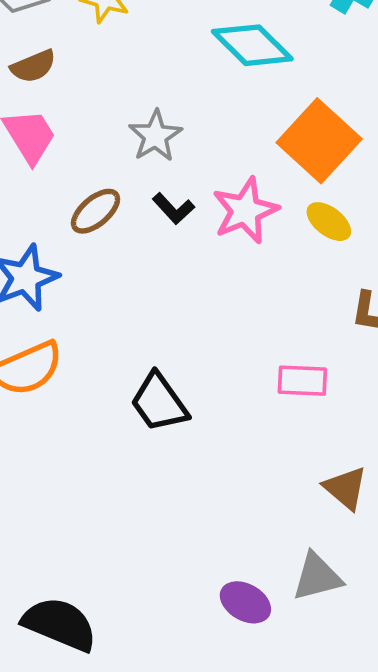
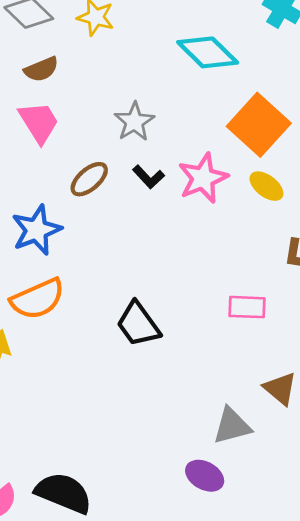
gray triangle: (317, 577) -> (232, 426), moved

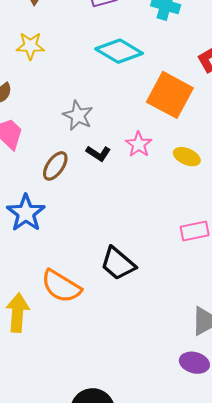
pink star: (203, 178) -> (139, 144), size x0.7
yellow ellipse: (266, 186) -> (187, 157), moved
orange semicircle: (38, 299) -> (61, 286), moved, turned 69

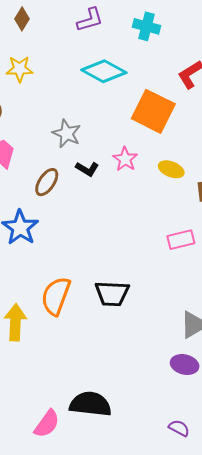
black trapezoid: (118, 264) -> (112, 294), moved, turned -36
orange semicircle: (61, 286) -> (56, 296), turned 81

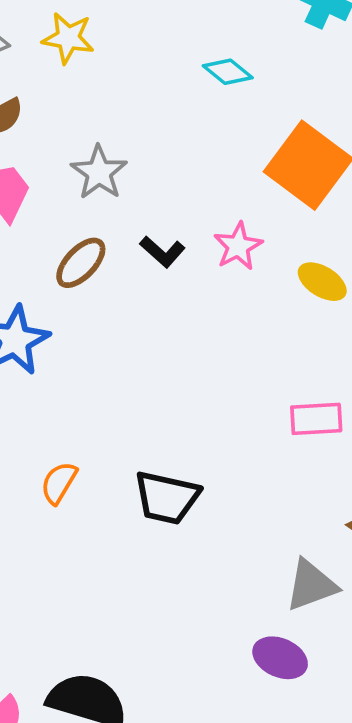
cyan diamond: (104, 71) -> (228, 72), size x0.6
gray star: (67, 134) -> (99, 172), moved
orange semicircle: (56, 296) -> (59, 483), size x0.6

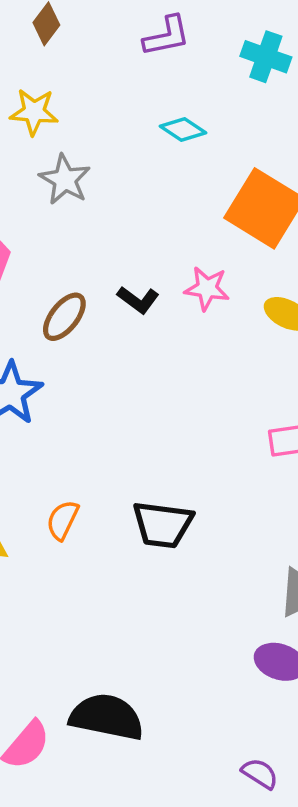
gray star: (99, 172) -> (65, 180), moved
pink star: (238, 246) -> (207, 288), turned -30

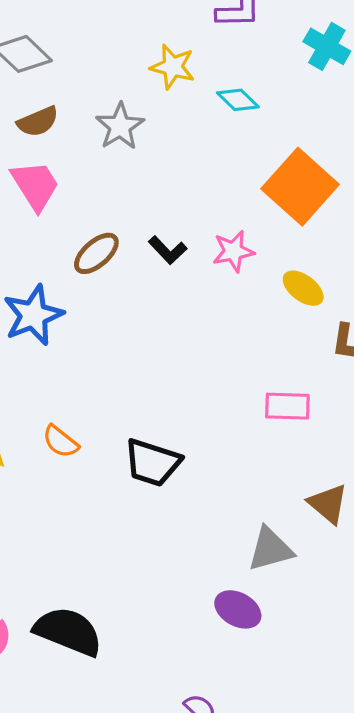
yellow star: (34, 112) -> (173, 67), moved
pink star: (207, 288) -> (233, 251), turned -30
orange semicircle: (63, 520) -> (60, 441), turned -87

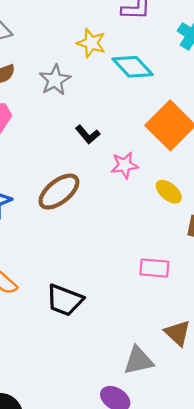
cyan diamond: (238, 100) -> (133, 67), size x1.5
black L-shape: (168, 250) -> (88, 134), moved
brown ellipse: (96, 253) -> (59, 192), moved, size x1.4

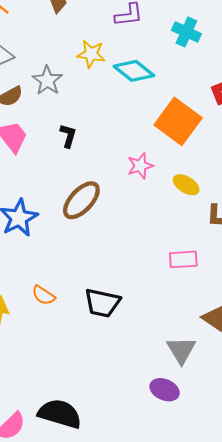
gray star: (55, 80) -> (47, 80), moved
black L-shape: (88, 134) -> (68, 136), moved, turned -115
gray triangle: (138, 361) -> (181, 350), turned -40

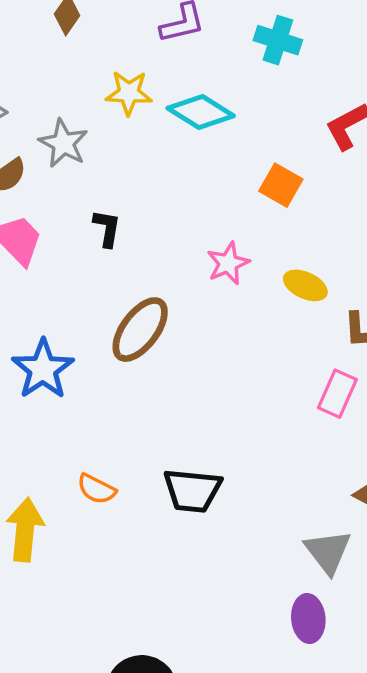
orange square: (178, 121) -> (281, 185), size x0.6
pink rectangle: (183, 259) -> (337, 394), moved, turned -56
purple ellipse: (165, 390) -> (308, 618), turned 68

